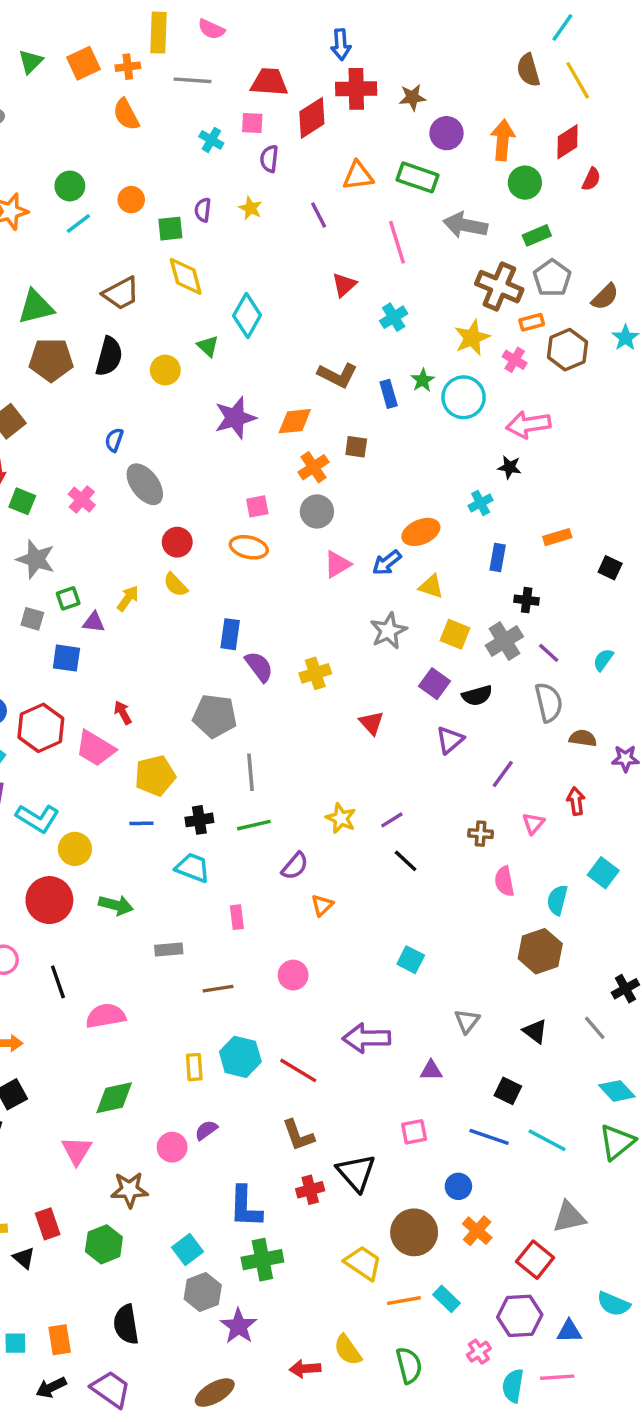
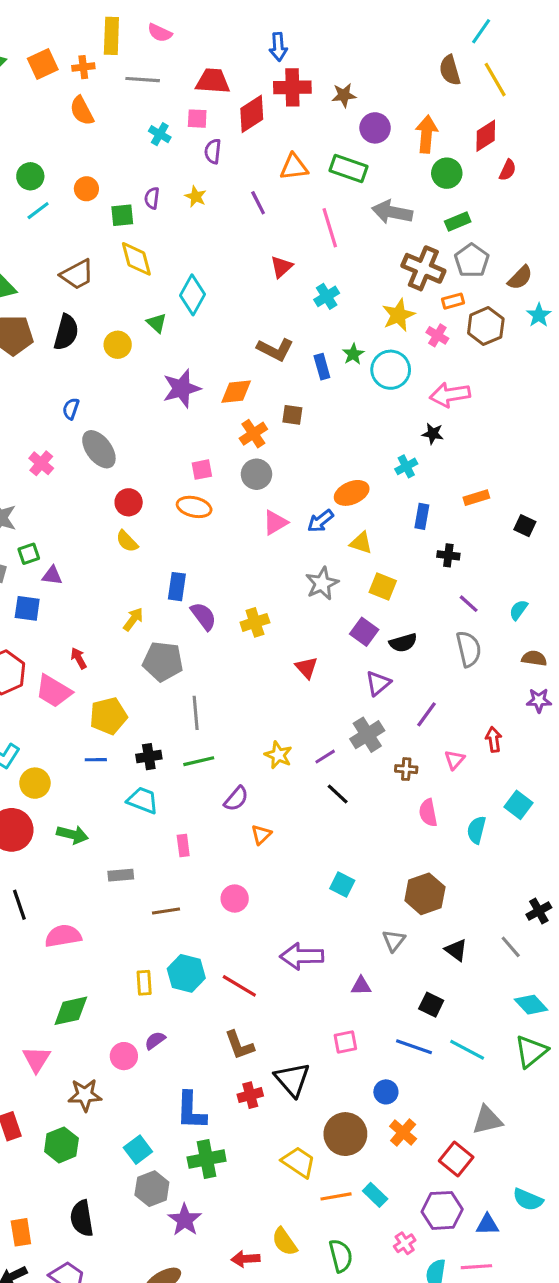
yellow arrow: (128, 598) -> (133, 619), moved
gray cross: (504, 641) -> (367, 735), moved
brown semicircle: (583, 738) -> (534, 658), moved
brown hexagon: (540, 951) -> (425, 894), moved

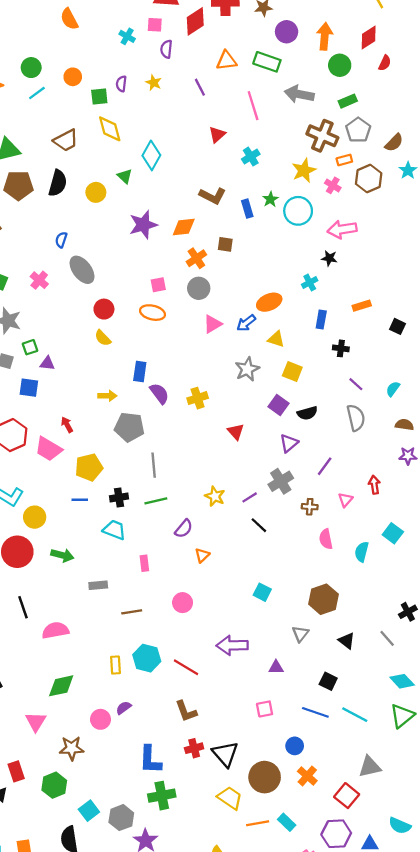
yellow arrow: (133, 619) -> (107, 396), turned 54
black triangle: (292, 1079) -> (225, 754), moved
cyan square: (138, 1150) -> (89, 811), moved

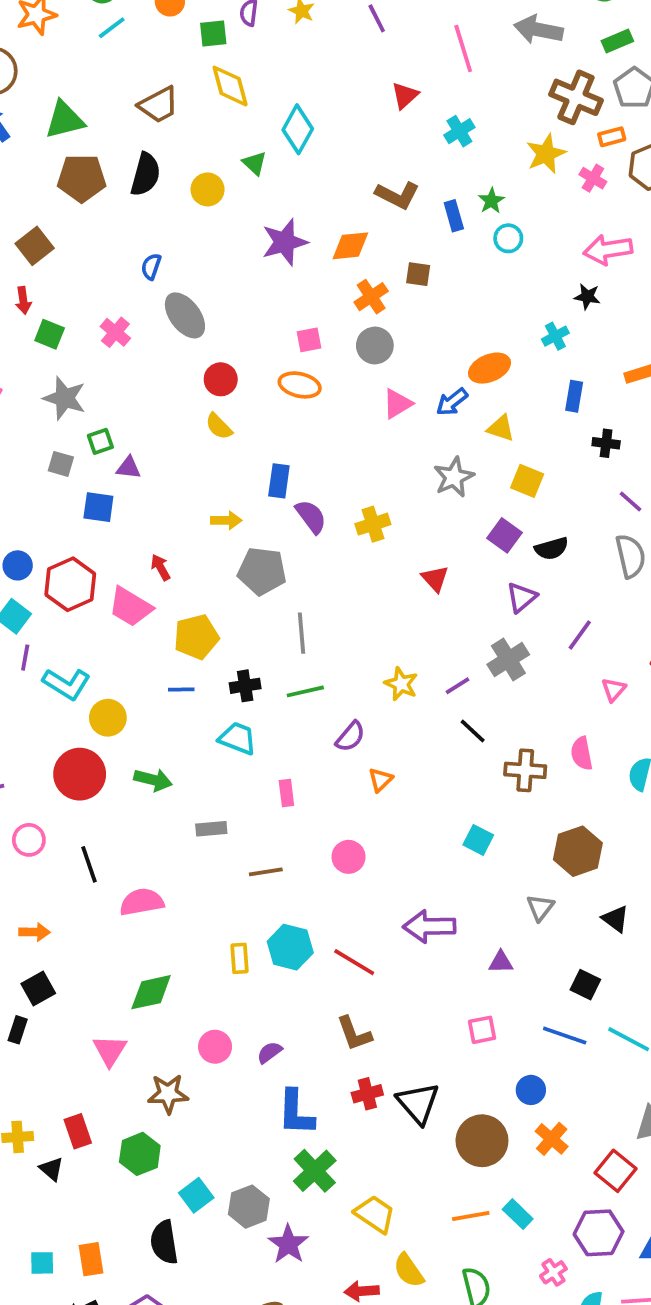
cyan circle: (298, 211) -> (508, 238), moved, size x0.6
brown cross: (310, 507) -> (525, 770), moved, size x1.5
purple semicircle: (124, 708) -> (270, 1052), moved
green cross: (162, 796) -> (315, 1171), turned -32
yellow trapezoid: (230, 798) -> (375, 1214), moved

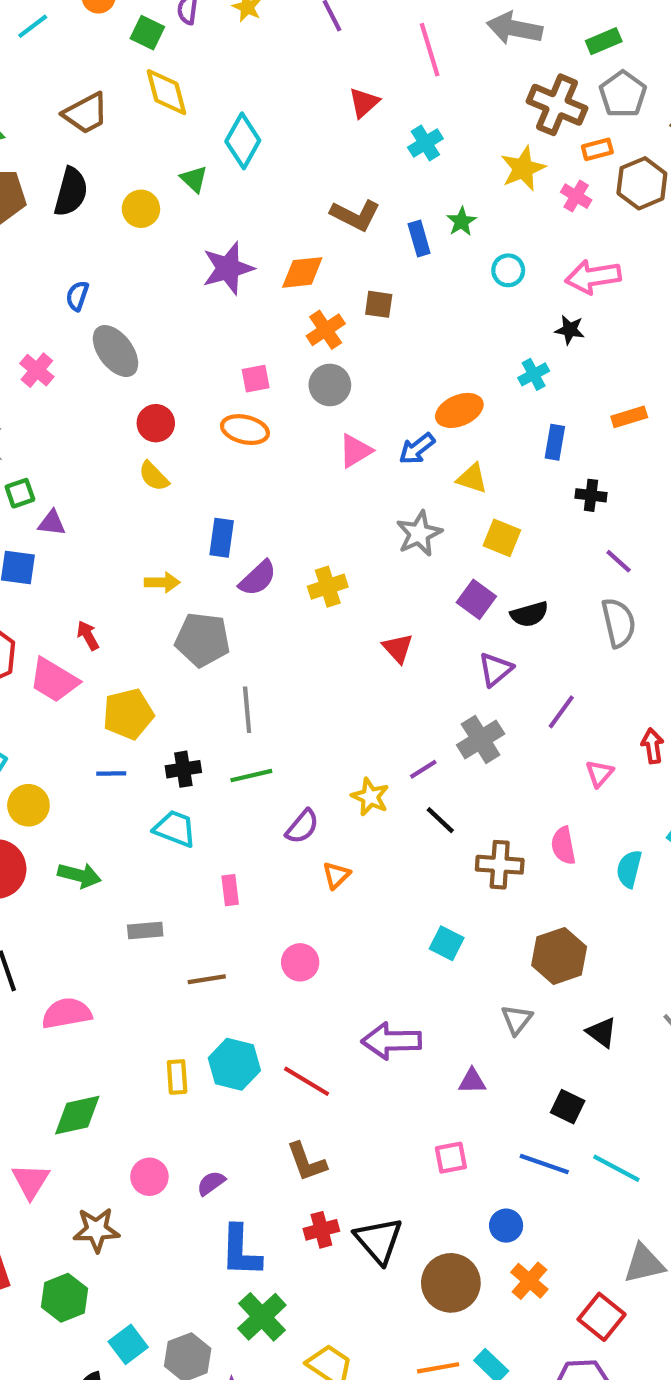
green square: (213, 33) -> (147, 33), turned 32
cyan circle: (508, 238) -> (508, 270), moved
purple semicircle: (311, 517) -> (258, 578), turned 84
yellow star: (401, 684) -> (370, 797), moved

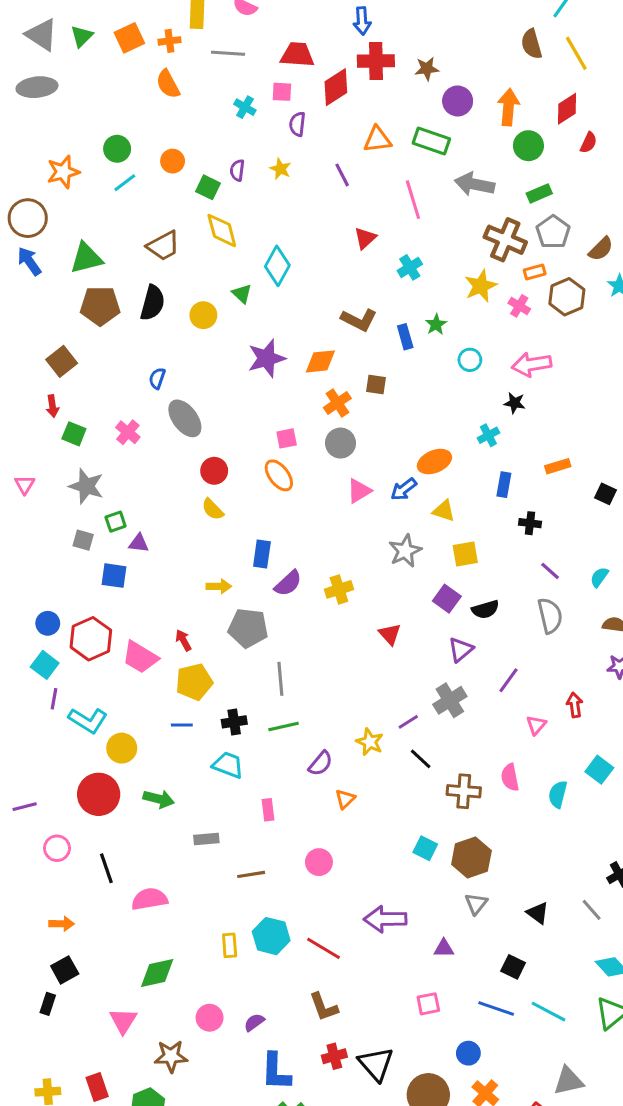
orange ellipse: (245, 430) -> (279, 475), turned 40
yellow square: (502, 538) -> (465, 554), turned -32
red arrow: (88, 635) -> (183, 640), moved
brown hexagon: (559, 956) -> (471, 857), moved

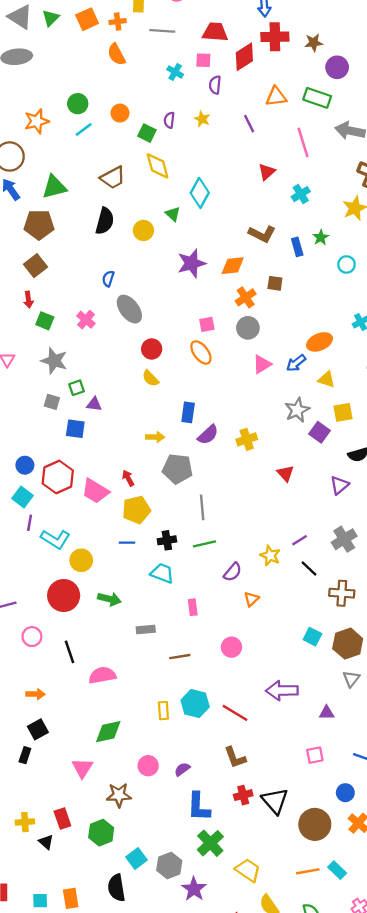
brown pentagon: (100, 306) -> (39, 225), moved
purple square: (447, 599) -> (320, 432), moved
gray cross: (450, 700) -> (344, 539), moved

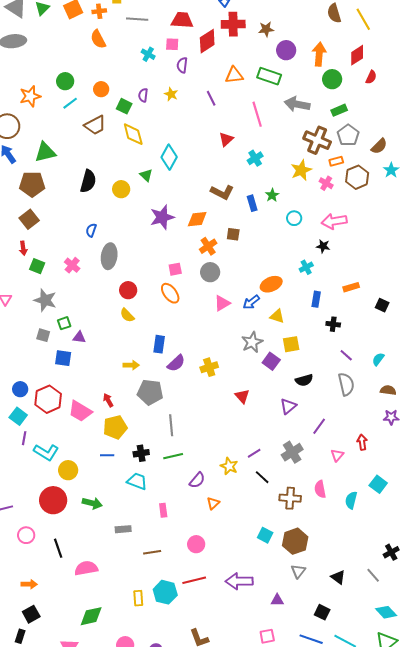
brown trapezoid: (113, 178) -> (95, 125), moved
gray ellipse: (129, 309) -> (109, 256), turned 45
red line: (235, 713) -> (194, 580), moved, turned -45

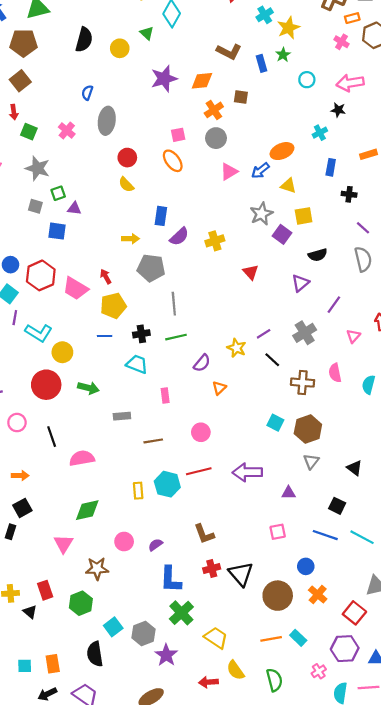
yellow star: (301, 170) -> (288, 28), moved

